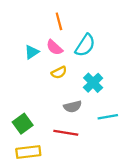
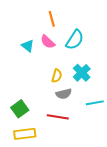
cyan triangle: (32, 52) -> (28, 46), turned -48
yellow semicircle: (59, 73) -> (57, 76), moved, turned -48

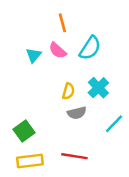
cyan triangle: (28, 46) -> (34, 55), turned 32
cyan line: (95, 103) -> (114, 124), turned -36
red line: (58, 117) -> (74, 156), moved

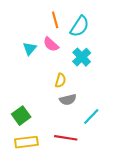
cyan semicircle: (90, 48) -> (80, 26), moved
cyan cross: (98, 88) -> (82, 57), moved
cyan line: (114, 124) -> (91, 117), moved

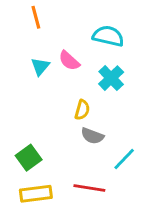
orange line: (55, 20) -> (36, 17), moved
cyan semicircle: (80, 26) -> (108, 36), turned -110
gray semicircle: (68, 100) -> (92, 136), turned 35

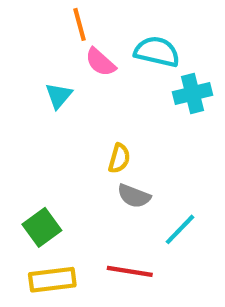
orange line: (36, 17) -> (80, 24), moved
pink semicircle: (69, 61) -> (100, 62), moved
cyan cross: (111, 78) -> (192, 93), moved, turned 30

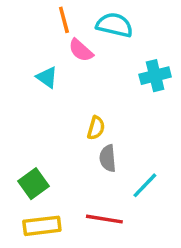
cyan semicircle: (157, 52) -> (115, 25), moved
cyan triangle: (59, 96) -> (47, 77), turned -35
gray semicircle: (134, 196) -> (108, 158), turned 64

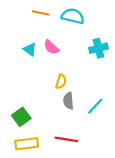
orange line: (64, 20) -> (41, 13), turned -63
pink semicircle: (81, 50) -> (51, 47), moved
cyan line: (145, 185) -> (95, 106), moved

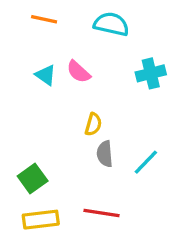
orange line: (41, 13) -> (44, 19), moved

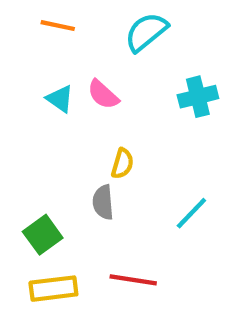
cyan semicircle: (111, 24) -> (146, 32), turned -52
gray semicircle: (105, 154) -> (103, 202), moved

